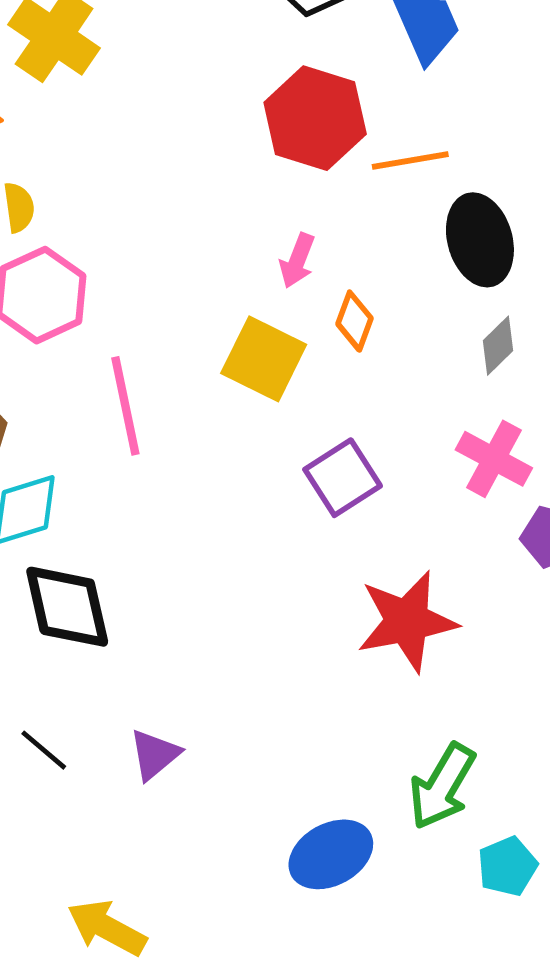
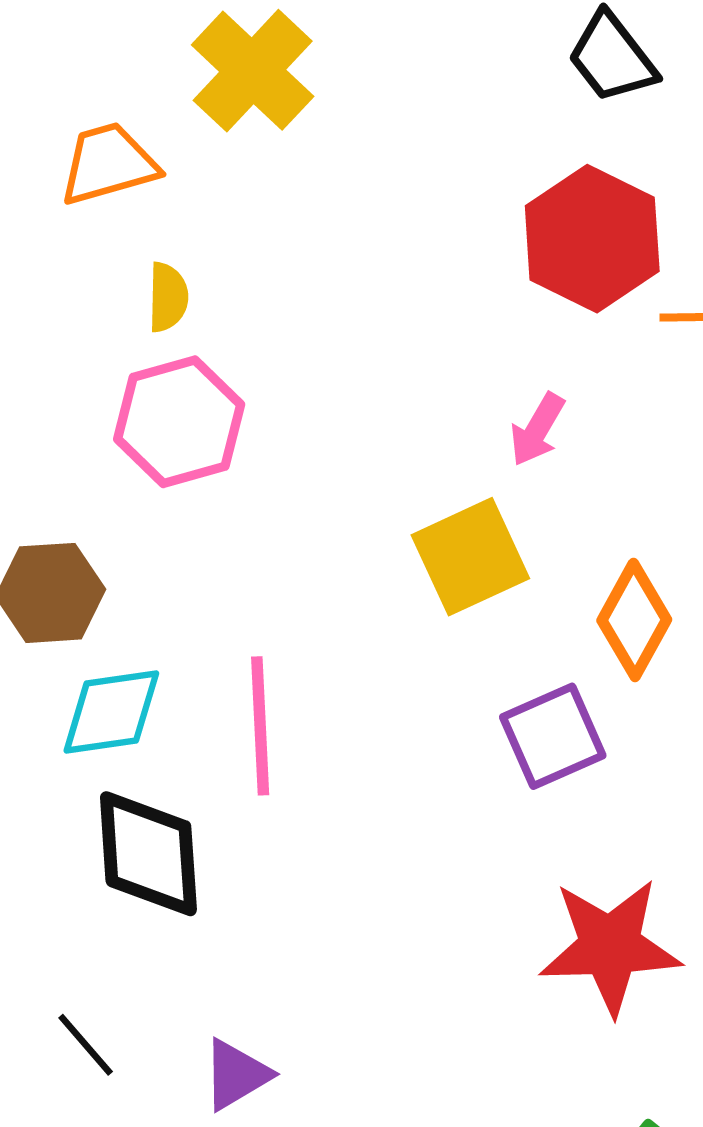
orange diamond: (354, 321) -> (634, 620), moved, size x1.4
yellow square: (264, 359) -> (470, 557), turned 30
pink line: (125, 406) -> (260, 726), moved

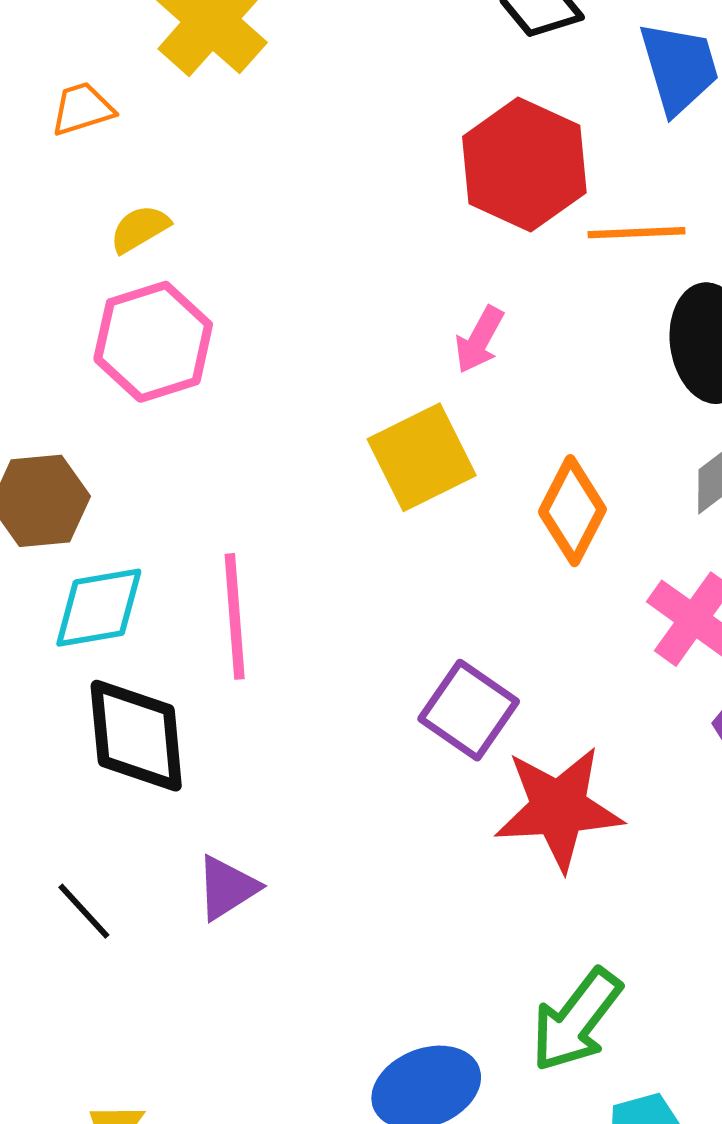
orange trapezoid: (108, 164) -> (82, 109), size x0.7
yellow semicircle: (168, 297) -> (140, 229), turned -120
purple square: (553, 736) -> (469, 710), moved, turned -30
purple triangle: (236, 1075) -> (227, 888), moved

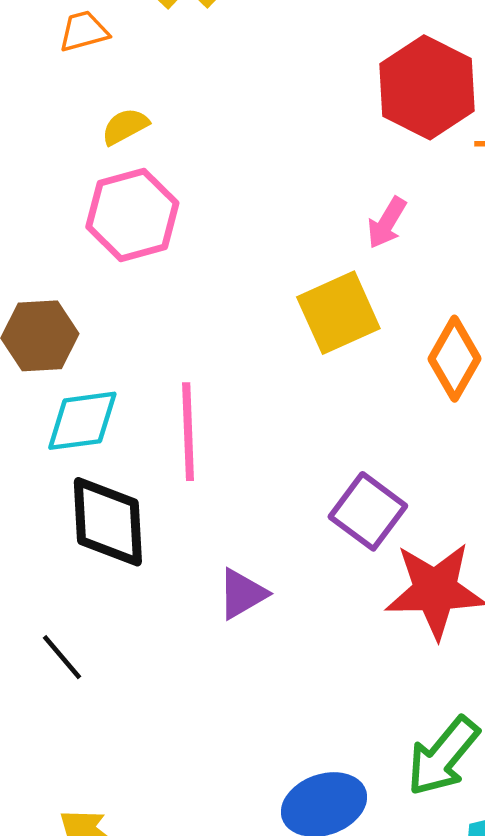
purple triangle: (227, 888) -> (242, 594), moved

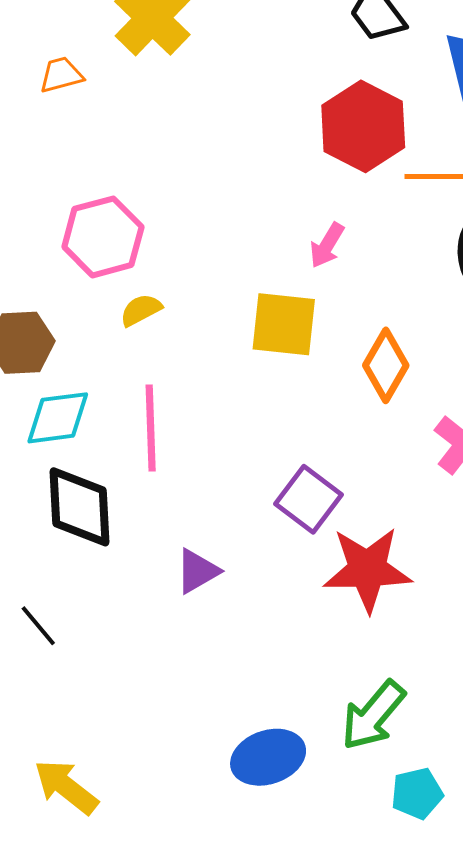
yellow semicircle: (125, 126) -> (141, 310), moved
yellow square: (338, 313) -> (284, 324), turned 30

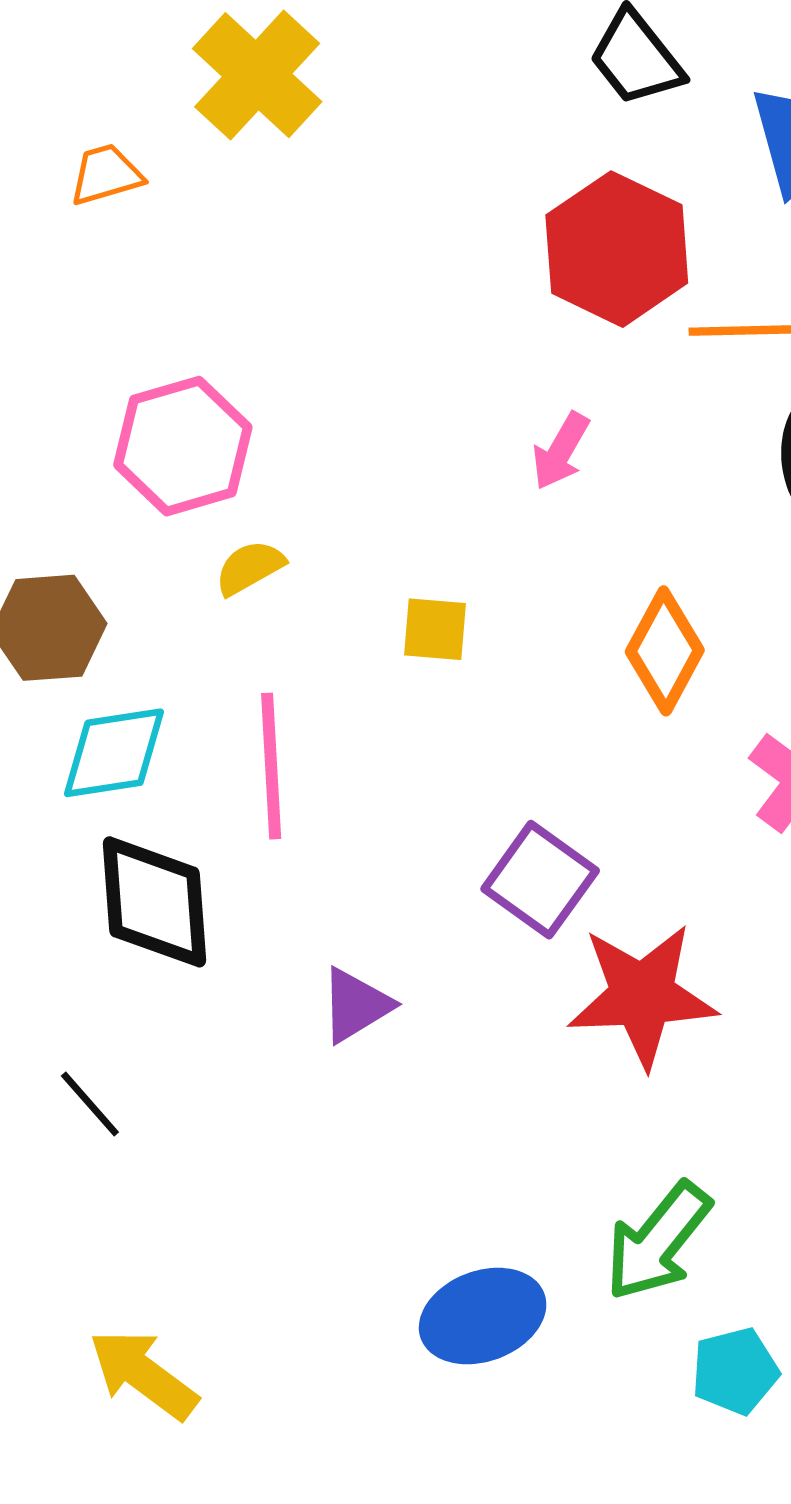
yellow square: (284, 324) -> (435, 629), moved, size x0.6

